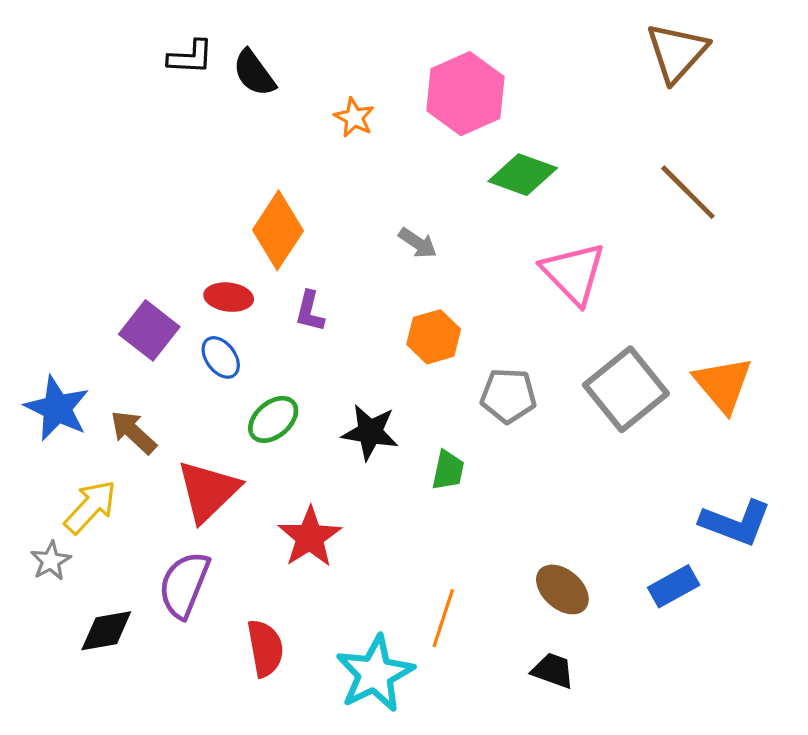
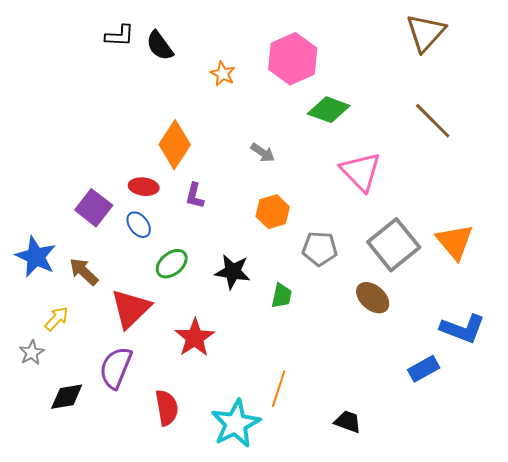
yellow arrow: (90, 507) -> (57, 319), size x0.7
brown ellipse: (562, 589) -> (373, 298), moved

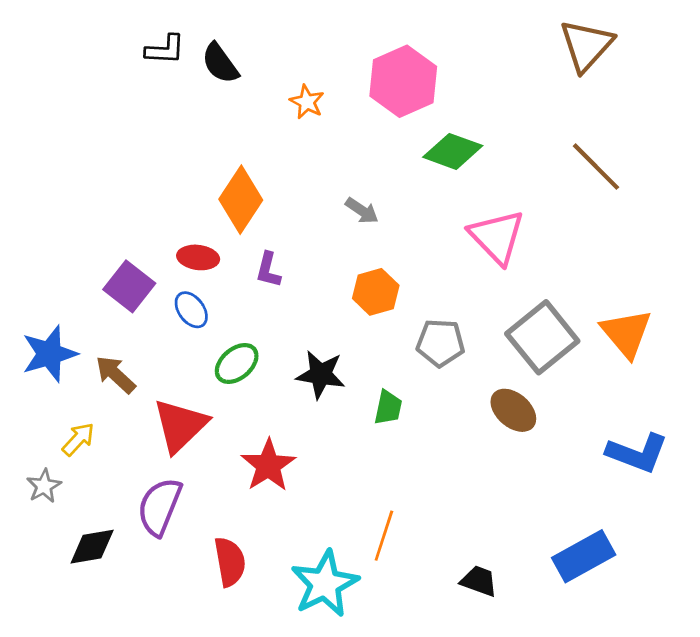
blue star: (36, 257) -> (49, 354), turned 30
blue rectangle: (424, 369) -> (584, 556), moved, size x1.4

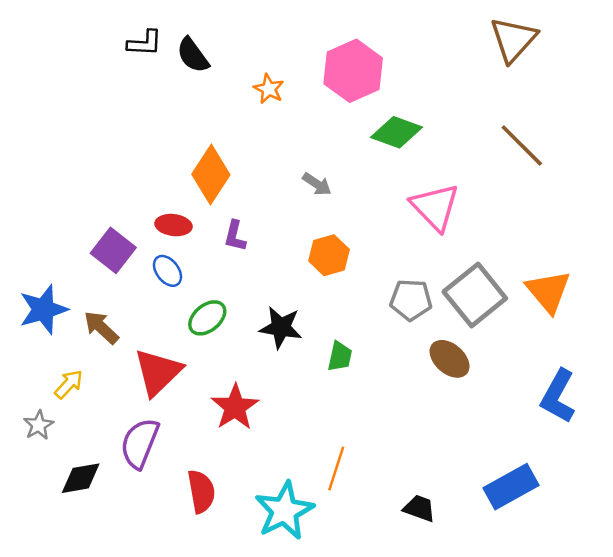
gray pentagon: (440, 343) -> (411, 300), moved
blue L-shape: (637, 453) -> (558, 396), turned 98

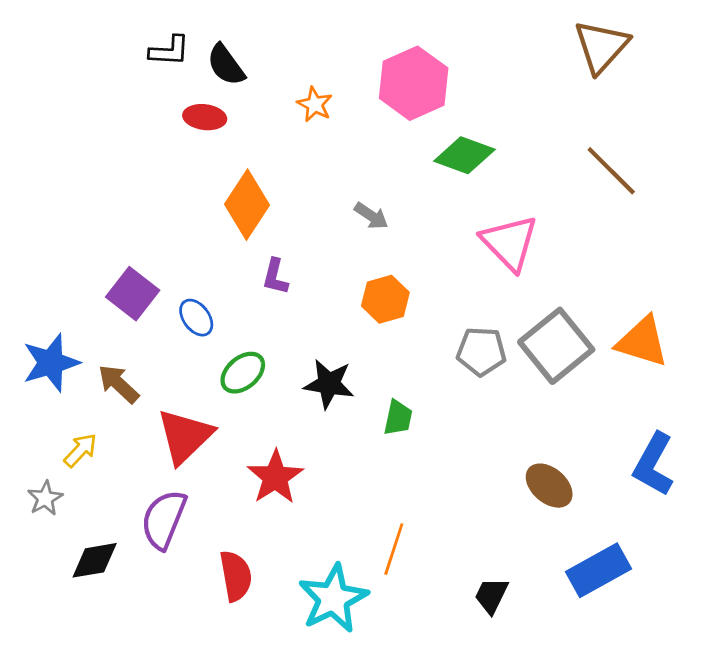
red ellipse: (174, 225) -> (205, 117), moved
orange triangle: (548, 291) -> (642, 342), turned -33
brown ellipse: (450, 359) -> (549, 486), moved
black trapezoid: (419, 508) -> (491, 596), turned -84

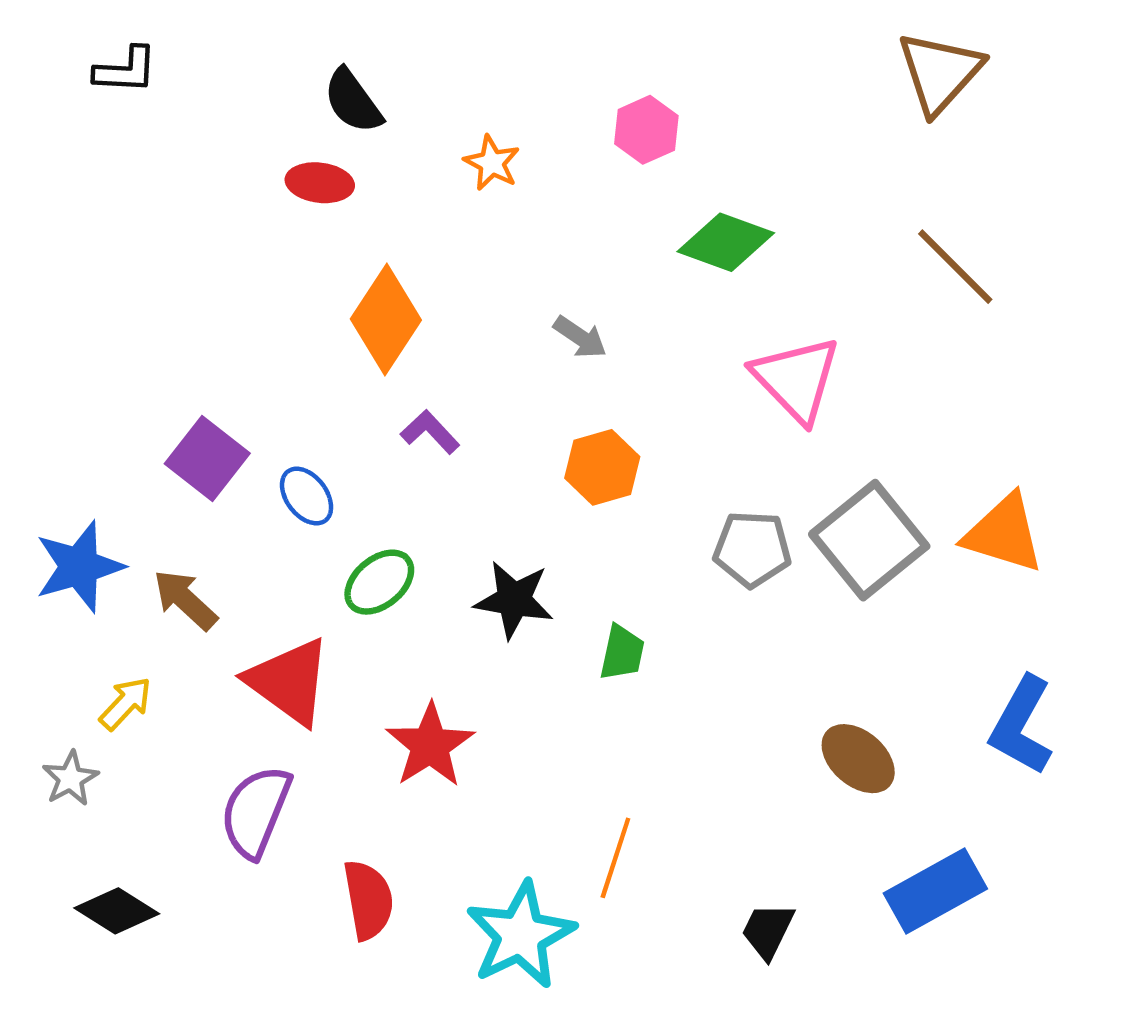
black L-shape: (169, 51) -> (126, 70), moved
pink hexagon: (414, 83) -> (646, 130), size x0.6
purple L-shape: (275, 277) -> (430, 432), turned 123
red triangle: (185, 436) -> (289, 681), turned -40
black diamond: (95, 560) -> (117, 911), moved, turned 42

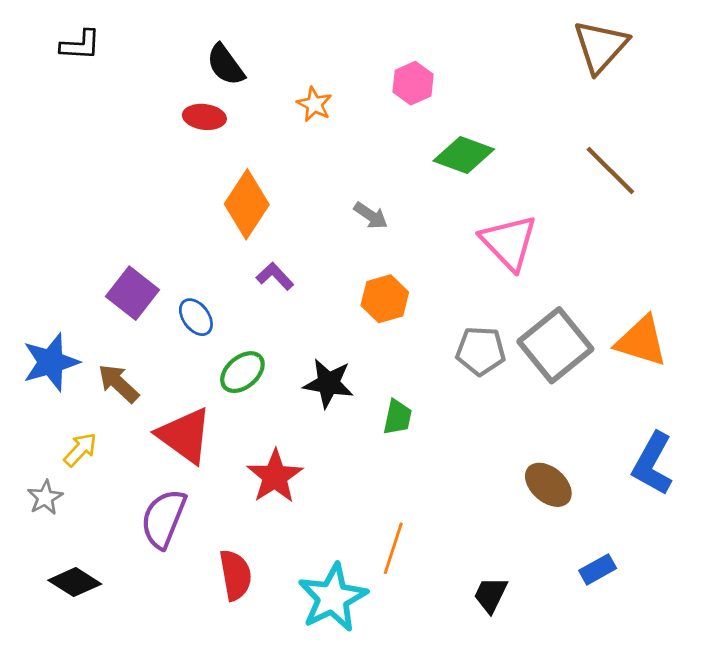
blue rectangle: (935, 891) -> (598, 569), size x0.6

